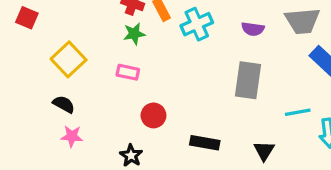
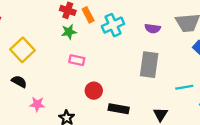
pink rectangle: (128, 72) -> (77, 60), moved
red circle: (153, 115) -> (94, 91), moved
pink star: (72, 136) -> (37, 104), moved

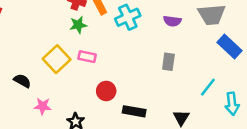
yellow square: (22, 50) -> (57, 59), moved
gray rectangle: (149, 65) -> (168, 62), size x0.6
cyan line: (184, 87) -> (208, 87), turned -42

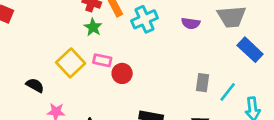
green star: (78, 25) -> (93, 27), turned -30
gray rectangle: (168, 62) -> (203, 83), moved
red circle: (106, 91) -> (122, 73), moved

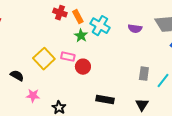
cyan cross: (144, 19) -> (100, 26), turned -36
green star: (93, 27) -> (81, 36), moved

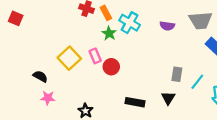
pink rectangle: (68, 57) -> (95, 56), turned 56
pink star: (33, 96) -> (48, 98), moved
black triangle: (142, 105) -> (168, 98), moved

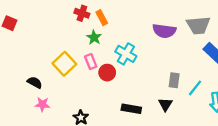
cyan cross: (130, 23) -> (126, 54), moved
purple semicircle: (167, 26) -> (164, 31), size x1.5
green star: (109, 33) -> (94, 37), moved

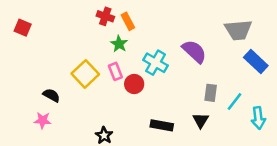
purple semicircle: (164, 31) -> (194, 51), moved, turned -145
pink star: (42, 104) -> (43, 120), moved

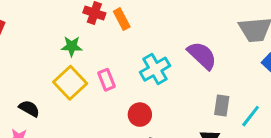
green star: (119, 44) -> (72, 46), moved, turned -30
cyan cross: (155, 63) -> (155, 69), turned 30
red circle: (134, 84) -> (140, 115), moved

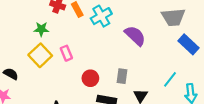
cyan cross: (155, 69) -> (101, 16), moved
gray rectangle: (222, 105) -> (122, 76), moved

